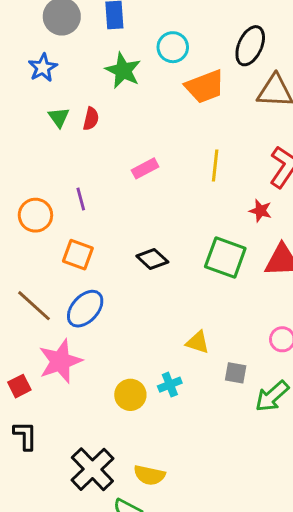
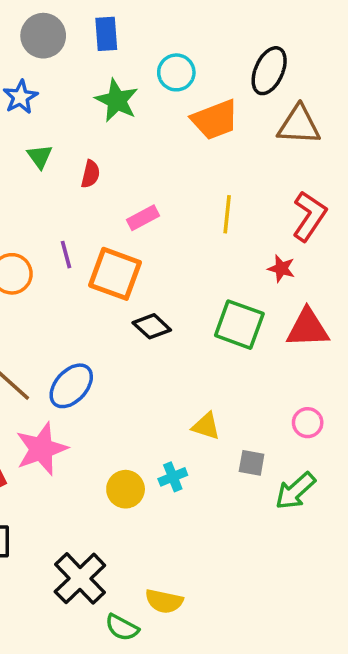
red semicircle: (91, 119) -> (90, 174), moved
orange square: (78, 255) -> (115, 274), moved, size x1.4
yellow semicircle: (149, 475) -> (164, 601), moved

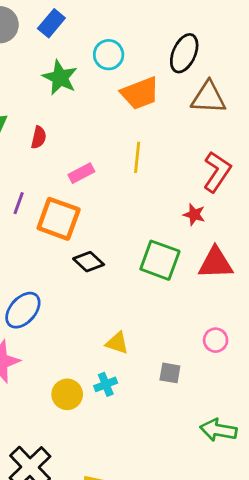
blue rectangle: (106, 34) -> (51, 23), turned 44
yellow line: (227, 214) -> (137, 157), moved
purple line: (66, 255) -> (19, 203), turned 35
yellow triangle: (206, 426) -> (117, 343), moved
green arrow: (295, 491) -> (218, 430), moved, turned 52

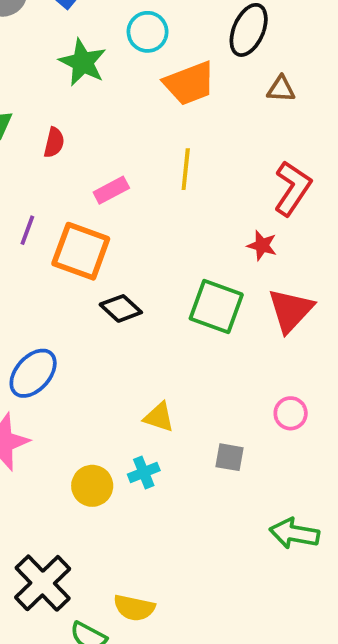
brown triangle: (208, 97) -> (281, 89), size x0.6
red triangle: (216, 263) -> (291, 310), turned -45

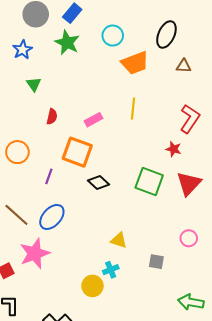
green star: (83, 62) -> (67, 43), moved
red semicircle: (54, 142) -> (52, 117), moved
purple line: (27, 230) -> (49, 176), moved
yellow circle: (92, 486) -> (92, 286), moved

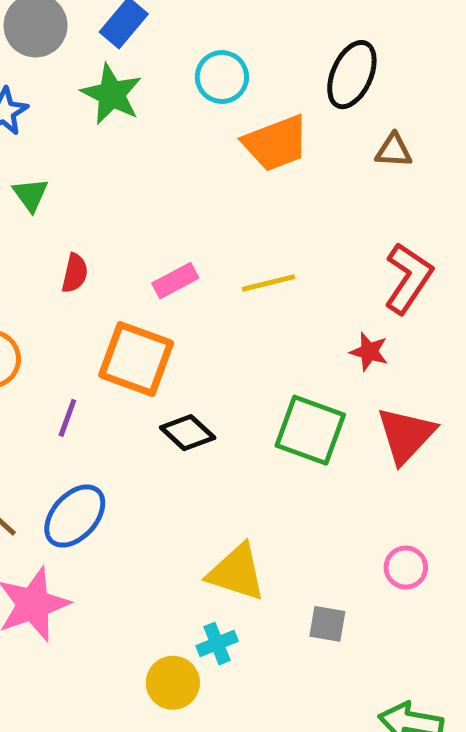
yellow line: (133, 109) -> (269, 283), moved, turned 70
yellow triangle: (119, 240) -> (237, 572), size x1.5

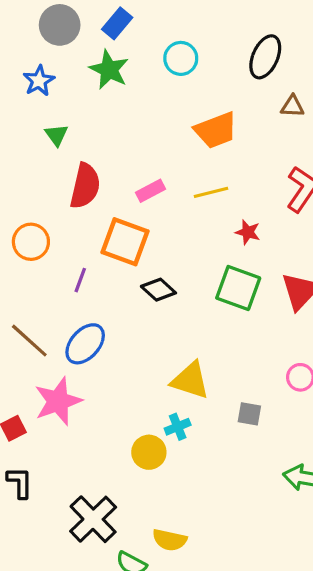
orange trapezoid: (276, 143) -> (216, 130), moved
red semicircle: (75, 273) -> (85, 186), size x1.8
red star: (369, 352) -> (248, 232), moved

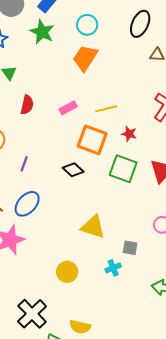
orange trapezoid: (216, 130) -> (85, 58), moved, turned 144
red semicircle: (85, 186) -> (27, 105), size x0.7
orange square: (125, 242) -> (92, 140), moved
cyan cross: (178, 427) -> (113, 268), moved

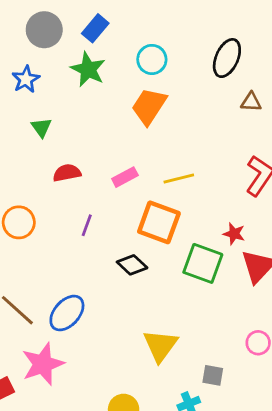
red semicircle: (27, 105) -> (67, 173), turned -114
red star: (129, 134) -> (234, 234), moved
purple line: (24, 164) -> (87, 225), moved
yellow triangle: (93, 227) -> (160, 346), turned 48

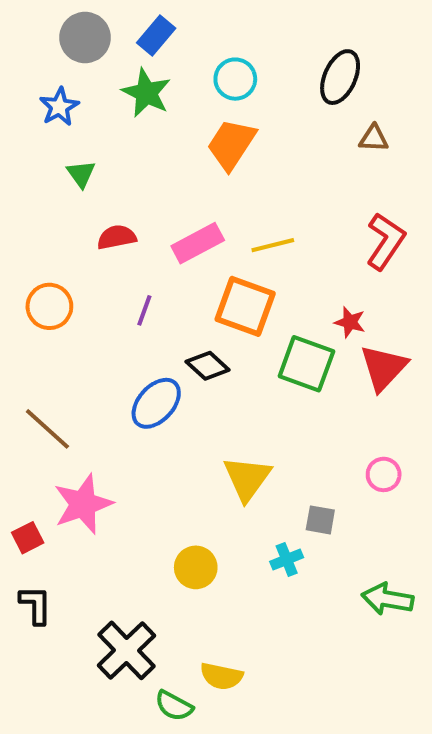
pink rectangle: (125, 177) -> (198, 243), size x1.4
blue ellipse: (67, 313) -> (156, 403), moved

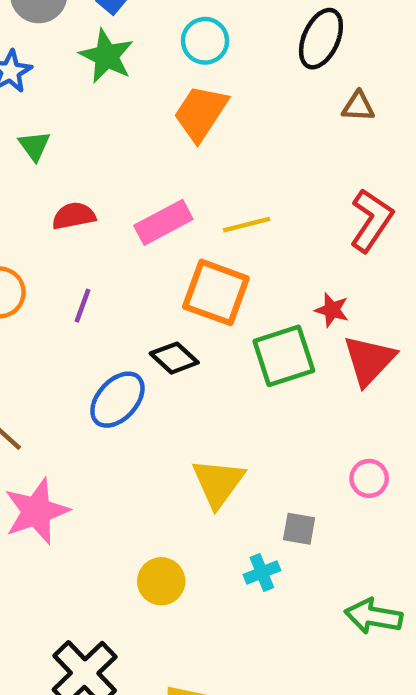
purple line: (144, 310) -> (82, 306), moved
green square: (306, 364) -> (284, 356), turned -38

